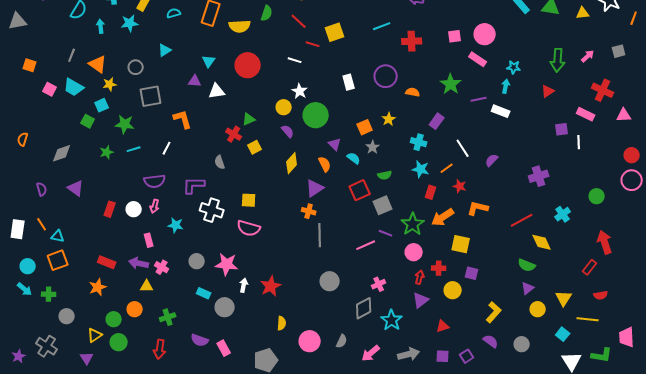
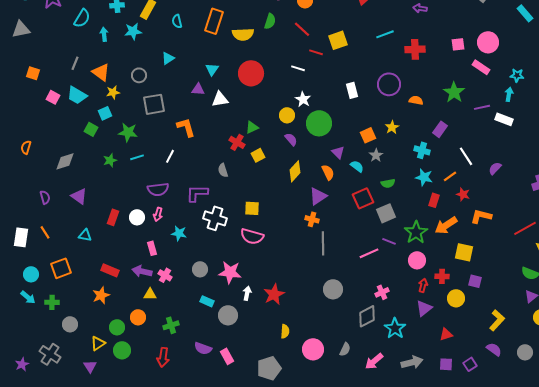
cyan semicircle: (174, 13) -> (177, 21), turned -88
cyan triangle: (58, 236) -> (85, 235), moved

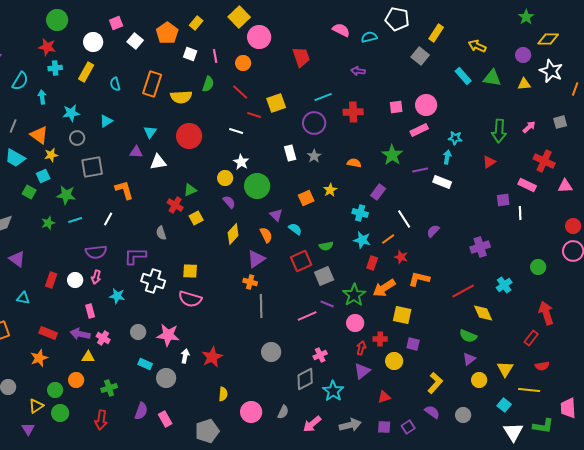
cyan star: (133, 31) -> (71, 113), moved
pink rectangle: (481, 67) -> (419, 130), turned -60
purple circle: (389, 84) -> (314, 123), moved
gray star: (376, 155) -> (314, 156), moved
purple semicircle: (203, 348) -> (141, 411), turned -90

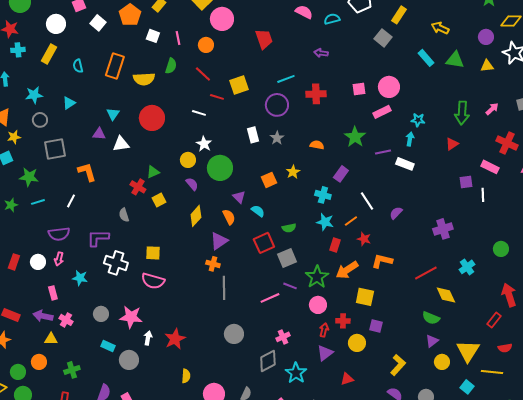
yellow triangle: (505, 369) -> (468, 351), size x1.4

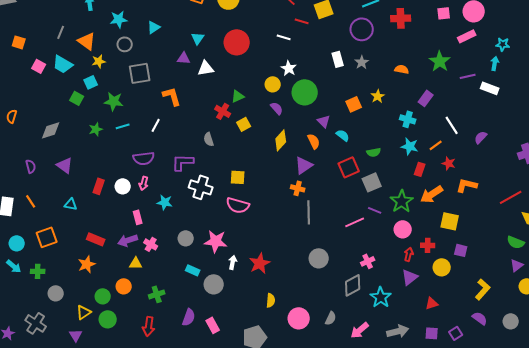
purple arrow: (43, 316) -> (128, 240), turned -30

